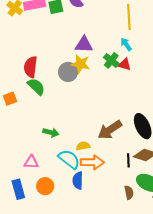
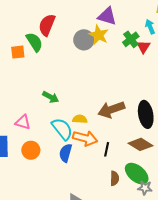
red triangle: (125, 64) -> (143, 47), turned 32
green semicircle: (36, 87) -> (34, 42), moved
black line: (128, 160) -> (107, 149), moved

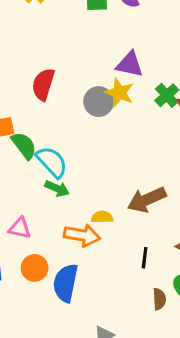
green semicircle: (34, 42) -> (24, 146), moved
cyan semicircle: (62, 129) -> (52, 162), moved
orange arrow: (85, 138) -> (82, 235), moved
blue semicircle: (66, 153) -> (65, 283), moved, size x1.4

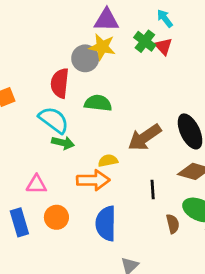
red semicircle: (43, 84) -> (60, 83), moved
green semicircle: (24, 146) -> (98, 103), moved, turned -36
blue semicircle: (65, 283) -> (106, 223), moved

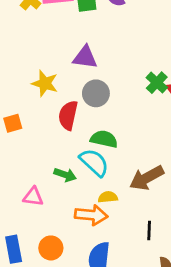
purple triangle: (106, 20) -> (85, 57), moved
yellow star: (102, 47) -> (45, 83), moved
cyan semicircle: (54, 120) -> (94, 162), moved
pink triangle: (36, 184) -> (33, 197), moved

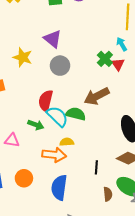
purple triangle: (85, 57) -> (53, 39), turned 30
red semicircle: (68, 115) -> (46, 101), moved
green semicircle: (104, 139) -> (76, 114), moved
brown arrow: (147, 178) -> (97, 96), moved

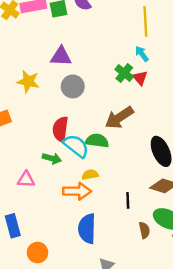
purple triangle: (53, 39) -> (61, 56), turned -30
orange circle: (24, 178) -> (37, 253), moved

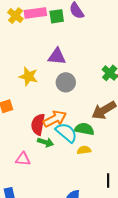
red semicircle: (60, 129) -> (38, 124), moved
yellow semicircle: (90, 175) -> (84, 150), moved
orange arrow: (77, 191) -> (55, 119), moved, turned -30

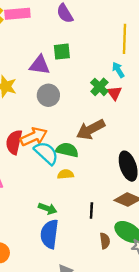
green square: (57, 16) -> (62, 52), moved
green arrow: (46, 142) -> (48, 209), moved

